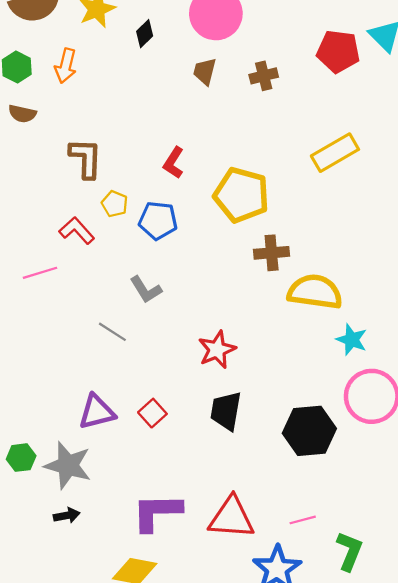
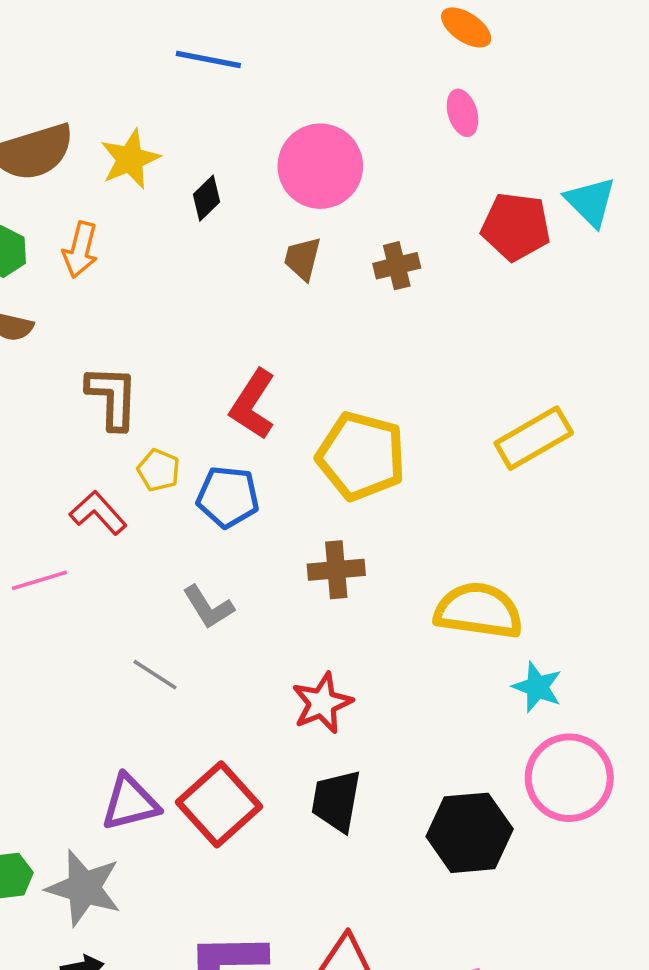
yellow rectangle: (335, 153) -> (534, 438), moved
red L-shape: (174, 163) -> (253, 404), size x1.4
brown cross: (272, 253) -> (336, 570), moved
red square: (152, 413) -> (219, 804), size x1.8

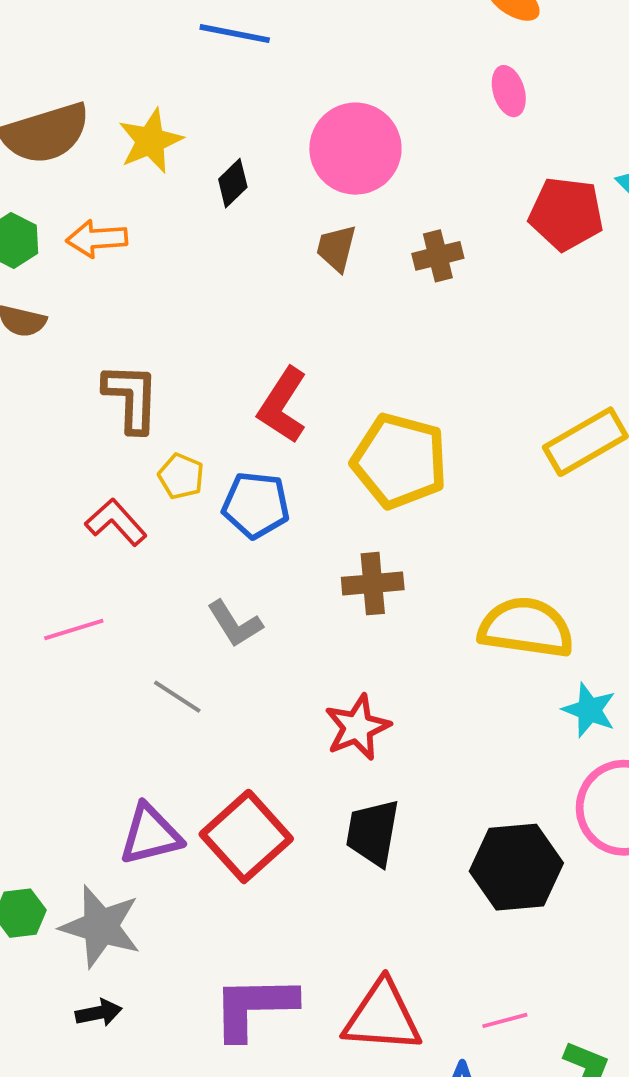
orange arrow: (80, 250) -> (97, 239), turned 72
pink line: (39, 580) -> (74, 630), moved

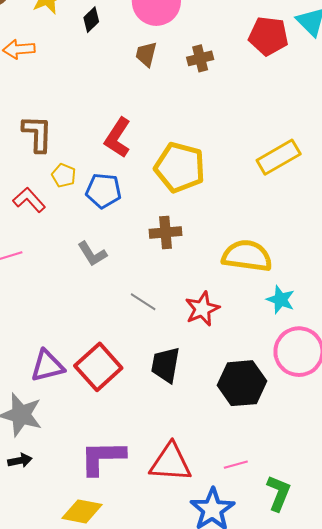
gray line: (177, 697) -> (143, 302), moved
red star: (357, 727) -> (202, 309), moved

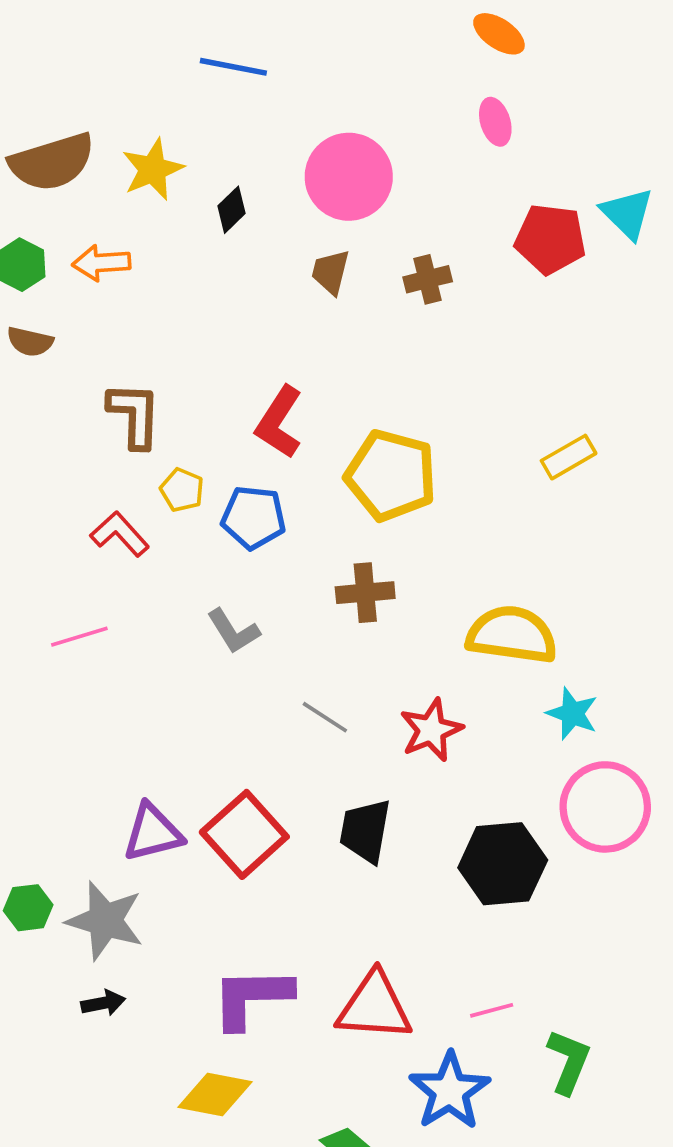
yellow rectangle: (279, 157) -> (569, 457), size x0.7

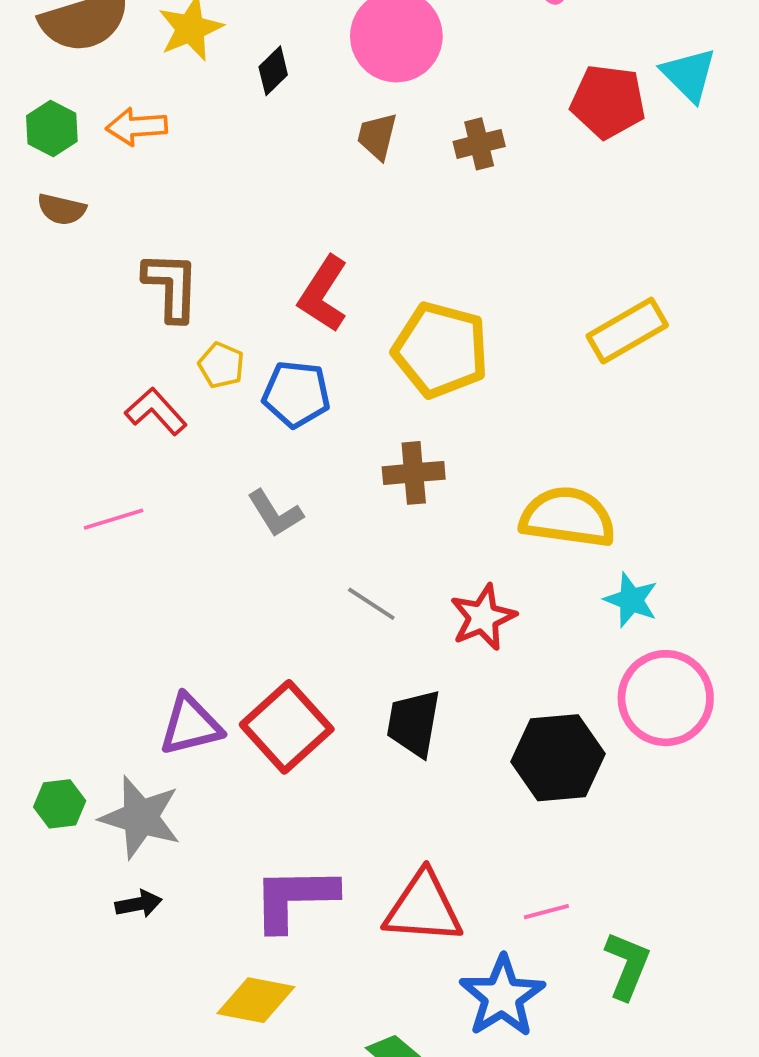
yellow rectangle: (569, 457) -> (627, 331), size x1.4

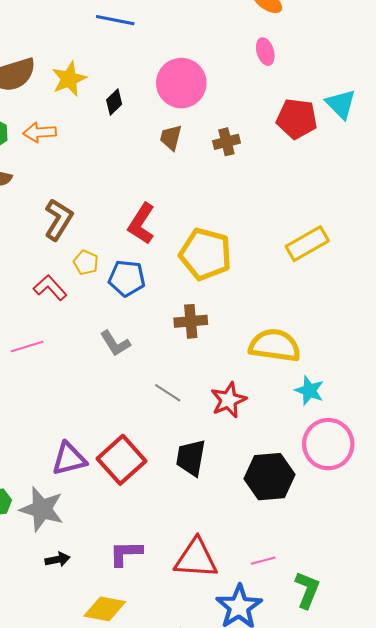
brown L-shape: (171, 286) -> (59, 219), turned 30
purple L-shape: (294, 898) -> (126, 553), size x0.7
black arrow: (139, 904) -> (57, 559), moved

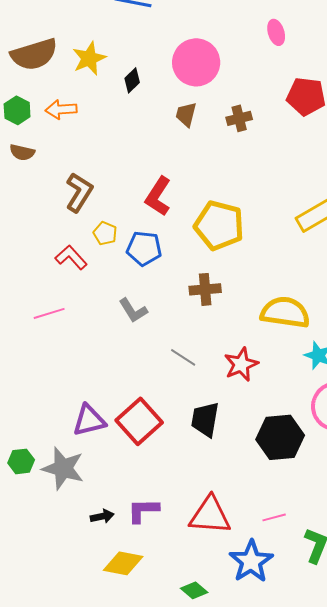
black arrow: (57, 559) -> (102, 516), moved

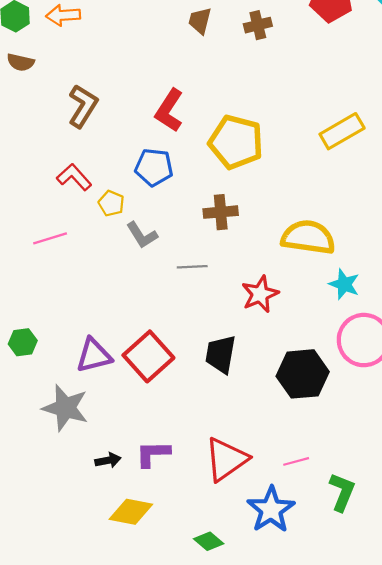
yellow pentagon: (105, 233) -> (111, 203), moved
gray line: (183, 357) -> (192, 267), moved, turned -36
green hexagon: (21, 461) -> (23, 342), moved
red triangle: (210, 515) -> (226, 459), turned -39

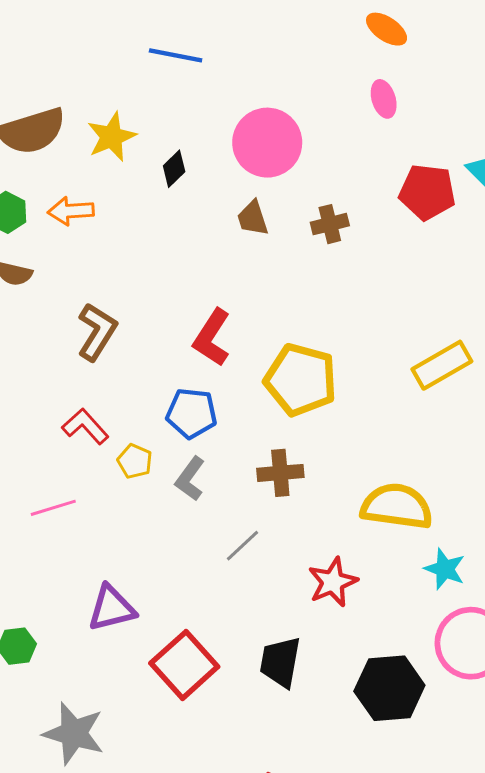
brown trapezoid: (200, 21) -> (253, 218), turned -32
gray L-shape: (142, 235) -> (190, 479), moved, turned 68
gray line: (192, 267) -> (242, 546), turned -40
purple triangle: (94, 355) -> (112, 608), moved

